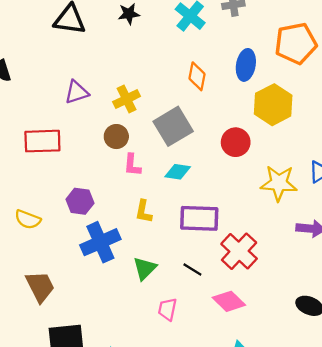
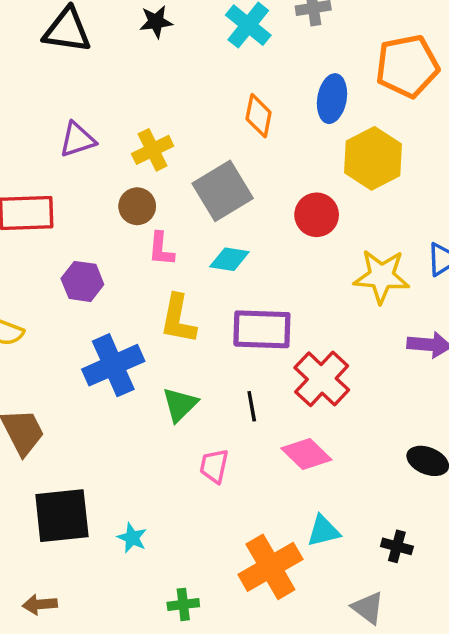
purple hexagon: (80, 201) -> (82, 281), moved
yellow L-shape: (144, 212) -> (178, 319), size x1.4
black line: (192, 269) -> (252, 406), turned 48

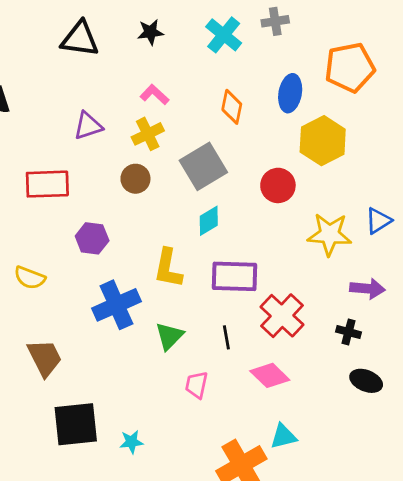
pink L-shape: (161, 249) -> (154, 95), moved, turned 128
cyan diamond: (229, 259) -> (209, 221), turned -40
cyan star: (132, 538) -> (131, 442), turned -30
black cross: (397, 546) -> (348, 332), moved

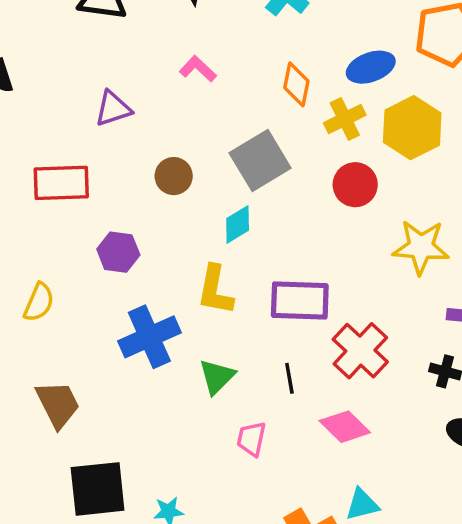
blue ellipse: (290, 93) -> (371, 67), turned 60
yellow cross: (148, 134) -> (345, 119), moved
cyan diamond: (209, 221) -> (238, 224), moved
yellow semicircle: (30, 278) -> (39, 302), turned -88

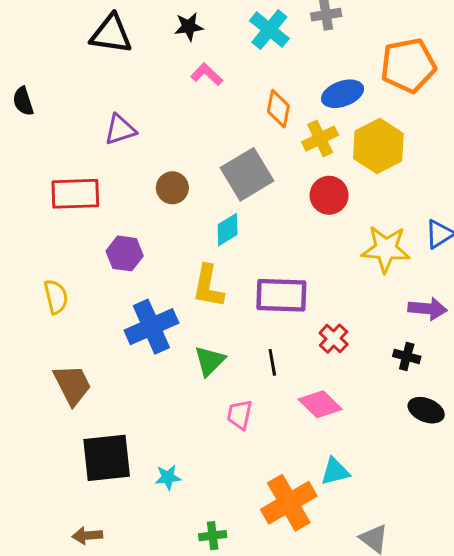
pink L-shape: (198, 69) -> (207, 74), moved
yellow semicircle: (39, 302) -> (56, 297), turned -36
red cross: (360, 351) -> (334, 339), size x0.6

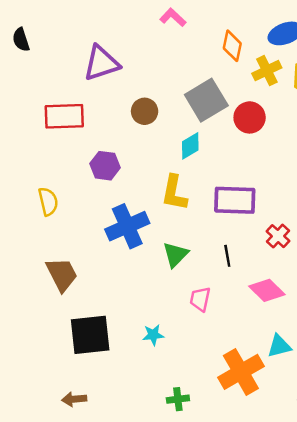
purple triangle: (120, 130) -> (101, 63), size x1.4
red circle: (329, 195) -> (250, 117), moved
cyan star: (168, 477) -> (153, 335), moved

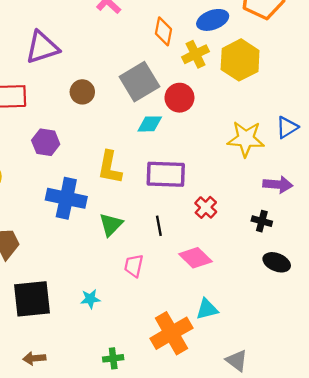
cyan diamond: (190, 146) -> (150, 124), moved, turned 30
blue cross: (127, 226) -> (66, 198), turned 36
brown arrow: (74, 399) -> (34, 358), moved

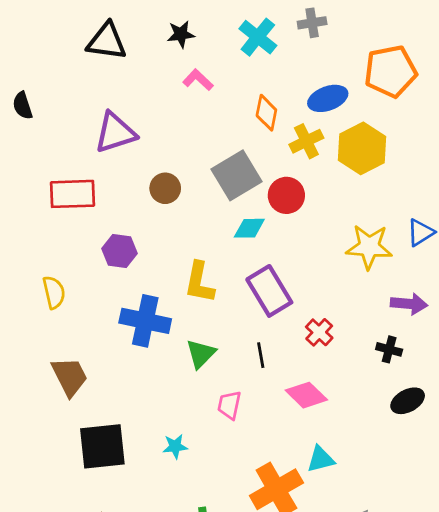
purple rectangle: (166, 174) -> (269, 291), turned 57
black ellipse: (277, 262) -> (408, 401), turned -50

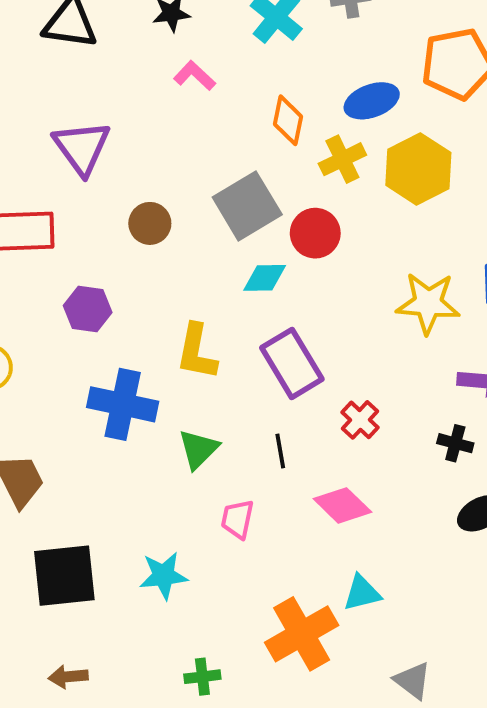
purple triangle: (115, 133) -> (82, 148), turned -48
cyan star: (175, 446) -> (163, 576), size x1.4

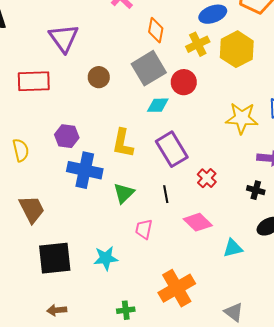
orange diamond: (288, 120) -> (156, 30), moved
purple hexagon: (88, 309) -> (67, 136), moved
cyan triangle: (362, 593) -> (233, 248), moved

